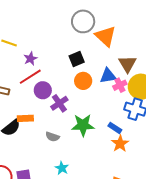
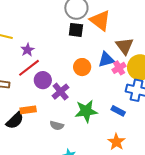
black square: (77, 59) -> (76, 30), moved, turned 35
orange star: (120, 144) -> (116, 142), moved

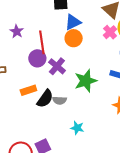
blue triangle: (106, 60) -> (73, 22), moved
red line: (29, 68) -> (42, 42), moved, turned -50
black semicircle: (15, 121) -> (45, 99), moved

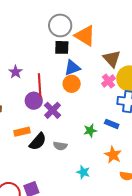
green star: (86, 81) -> (90, 131), moved, size x0.6
gray semicircle: (60, 100) -> (60, 146), moved
cyan star: (77, 128) -> (83, 172), moved

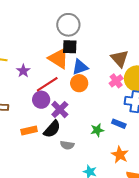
orange triangle: (85, 36) -> (59, 58), moved
red line: (40, 85) -> (47, 84), turned 60
black semicircle: (38, 141) -> (52, 129), moved

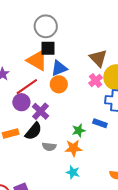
orange star: (120, 155) -> (73, 148), moved, turned -30

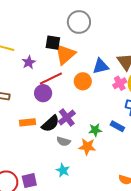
black square: (48, 48) -> (53, 43), moved
orange triangle: (37, 60) -> (65, 54), turned 40
blue triangle: (59, 68) -> (101, 66), moved
purple cross: (40, 111) -> (67, 117), moved
cyan star: (73, 172) -> (63, 170), moved

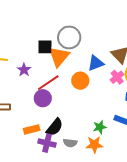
gray circle: (79, 22) -> (69, 37), moved
purple cross: (67, 117) -> (47, 143), moved, turned -30

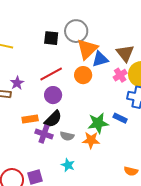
orange triangle: (59, 57) -> (87, 49), moved
purple star: (24, 70) -> (17, 83), moved
purple circle: (43, 98) -> (53, 95), moved
green star: (100, 127) -> (98, 123), size x1.5

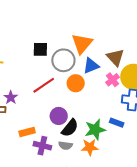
gray circle: (76, 31) -> (63, 60), moved
orange triangle: (87, 49) -> (82, 43), moved
purple circle: (53, 95) -> (59, 116), moved
black semicircle: (53, 119) -> (70, 128), moved

